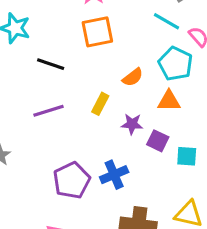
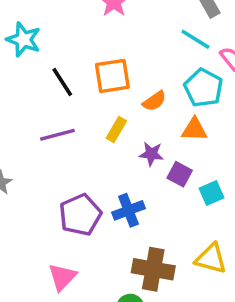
orange square: (97, 32) -> (112, 76), moved
black line: (51, 64) -> (62, 82), turned 36
cyan square: (187, 156) -> (212, 193), turned -30

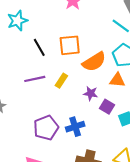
cyan star: (24, 40) -> (17, 21), turned 30
orange semicircle: (154, 101) -> (94, 62), size x1.6
yellow rectangle: (116, 129) -> (61, 81), moved

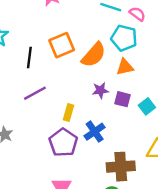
black line: (39, 47) -> (29, 57), turned 54
yellow rectangle: (61, 81) -> (68, 112), moved

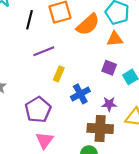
purple star: (100, 90) -> (109, 104), moved
purple line: (35, 93) -> (44, 51), moved
purple pentagon: (63, 143) -> (38, 110), moved

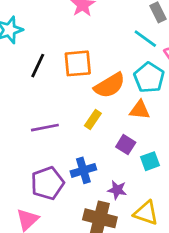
purple line: (44, 51) -> (45, 128), moved
yellow rectangle: (59, 74) -> (93, 120), moved
purple pentagon: (38, 110) -> (47, 183), moved

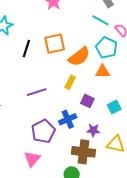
purple square: (126, 145) -> (87, 101), moved

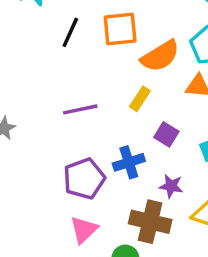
pink triangle: (32, 159) -> (84, 230), moved

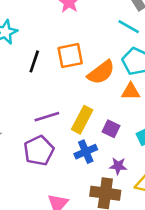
yellow rectangle: (140, 99) -> (82, 120), moved, size x1.5
purple pentagon: (84, 179) -> (39, 151), moved

